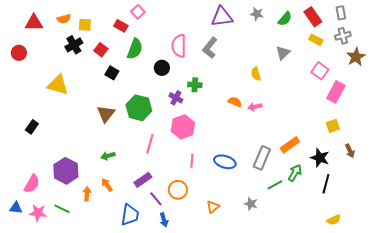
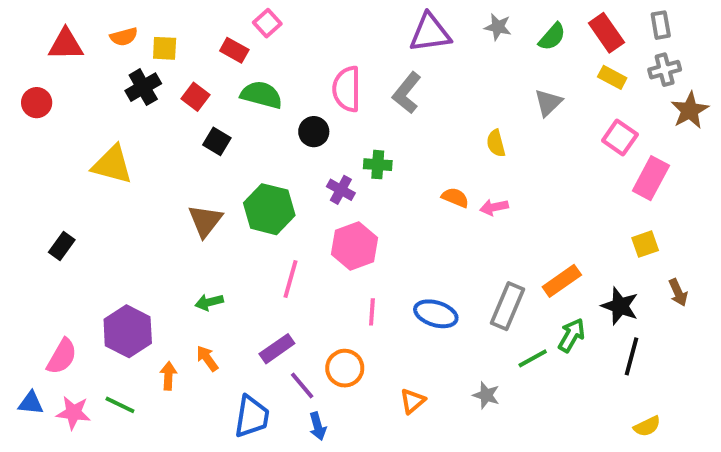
green semicircle: (135, 49) -> (261, 95), turned -95

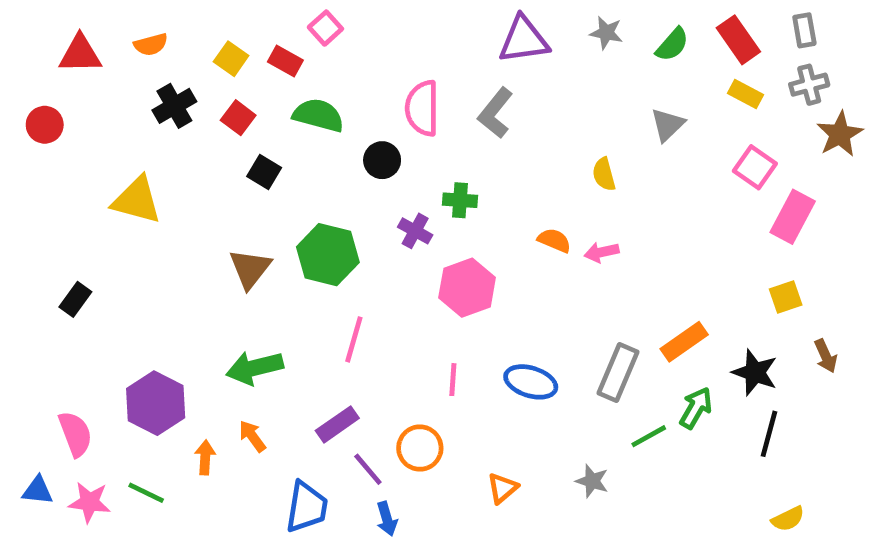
yellow square: (165, 48) -> (231, 59), moved, turned 32
pink hexagon: (354, 246) -> (467, 288), moved
green arrow: (209, 302) -> (255, 368), size x1.6
pink semicircle: (62, 356) -> (75, 434), turned -51

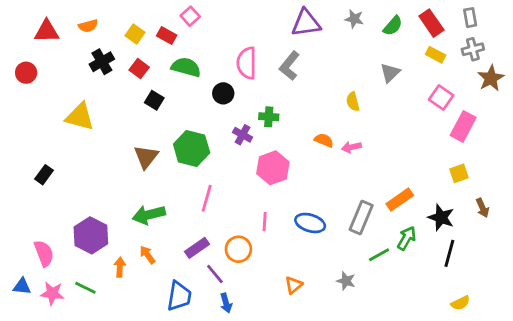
orange circle: (420, 448) -> (238, 249), moved

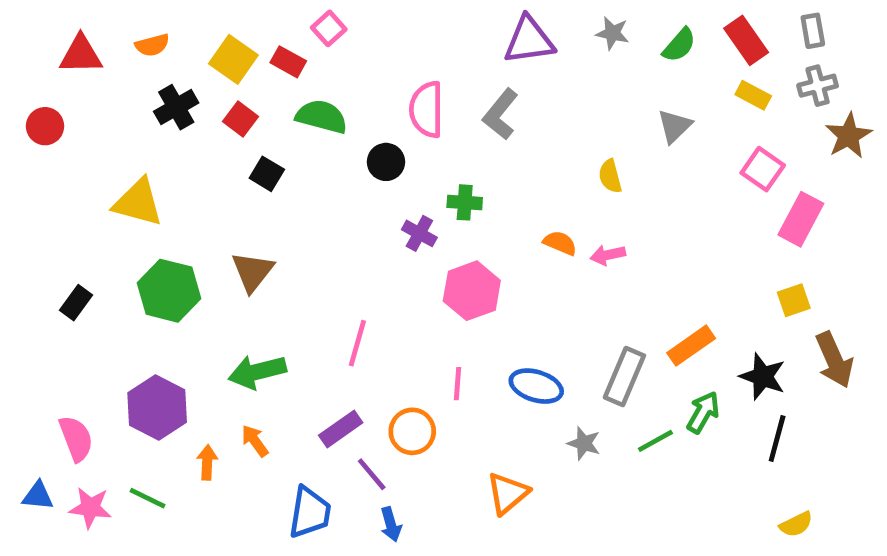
yellow square: (135, 34) -> (233, 59), size x1.4
green hexagon: (192, 149) -> (169, 291), moved
brown arrow: (482, 208) -> (834, 360), size x1.6
gray star: (346, 281) -> (584, 443), moved
orange triangle: (294, 285) -> (508, 493), size x1.4

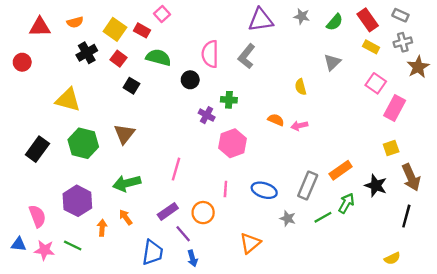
gray rectangle: (813, 31) -> (400, 15), turned -56
black rectangle: (76, 303) -> (37, 149), size x1.5
black line: (777, 439) -> (406, 216), moved

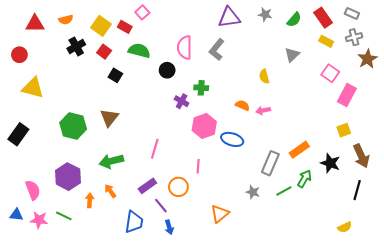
yellow triangle: (68, 100) -> (33, 88), moved
black rectangle: (37, 149) -> (18, 134), moved
blue ellipse: (264, 190) -> (232, 139), moved

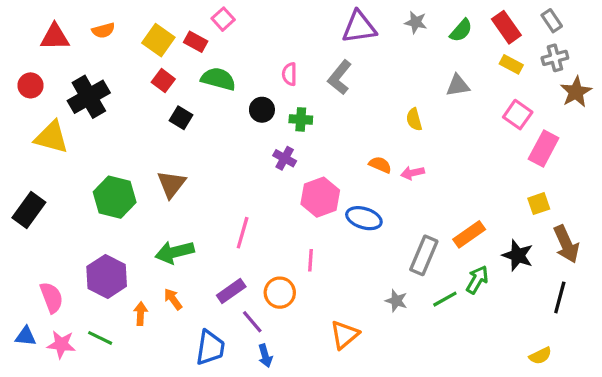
gray rectangle: (352, 13) -> (552, 21), turned 32
black cross: (76, 46) -> (89, 97), moved, size x1.4
pink semicircle: (185, 48) -> (289, 74), size x0.6
gray triangle: (292, 55) -> (458, 85), turned 35
green cross: (201, 88) -> (301, 119), moved

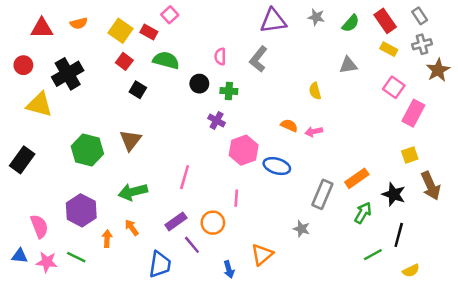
black line: (560, 297) -> (399, 235), moved
green line: (445, 299) -> (373, 255), moved
blue arrow: (265, 356) -> (229, 269), moved

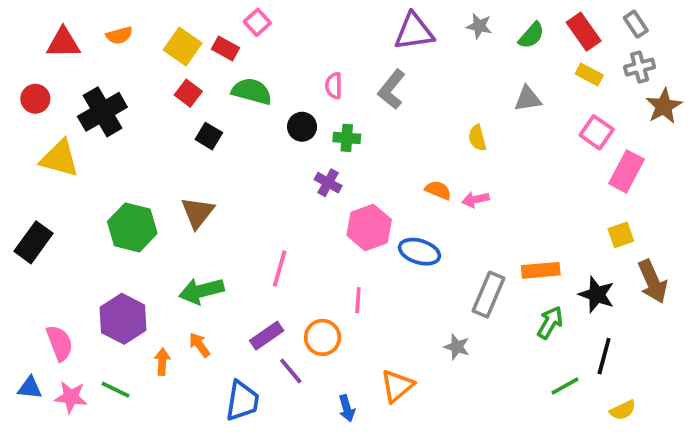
orange rectangle: (357, 178) -> (541, 270), turned 30

